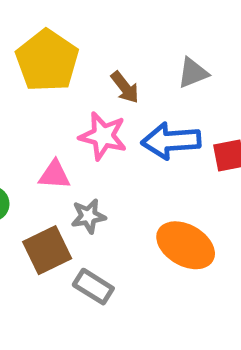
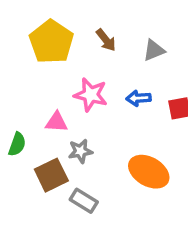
brown arrow: (125, 87) -> (106, 40), moved
blue arrow: (171, 141) -> (139, 98), size x0.6

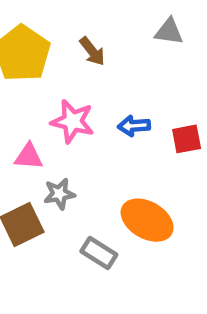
gray triangle: (154, 50) -> (169, 31), moved, turned 30
gray rectangle: (84, 201) -> (99, 253), moved

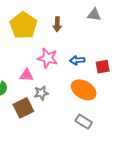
brown arrow: (92, 51) -> (57, 24), turned 40
orange ellipse: (147, 220) -> (84, 90), moved
gray rectangle: (99, 253) -> (84, 122), moved

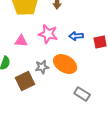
pink triangle: (27, 75) -> (21, 41), moved
orange ellipse: (84, 90) -> (65, 64), moved

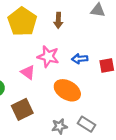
pink triangle: (21, 41) -> (28, 72), moved, turned 32
gray star: (42, 67) -> (59, 126), moved

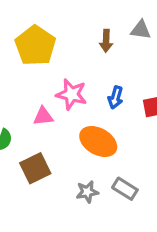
brown arrow: (58, 20) -> (106, 41), moved
blue arrow: (80, 59) -> (116, 97), turned -70
pink triangle: (28, 72) -> (43, 116), turned -42

